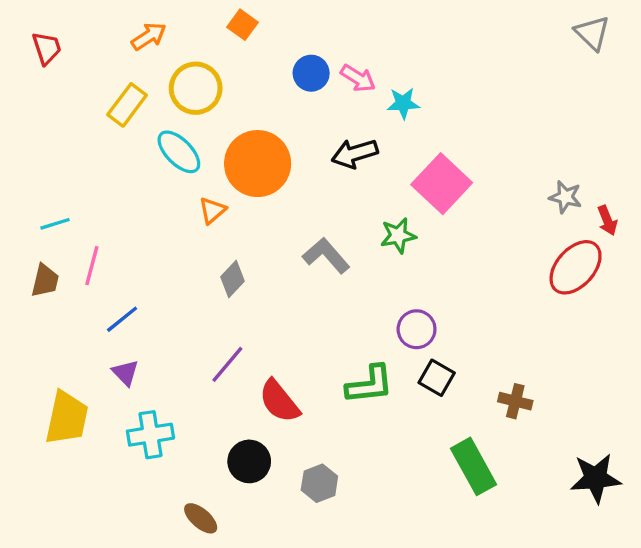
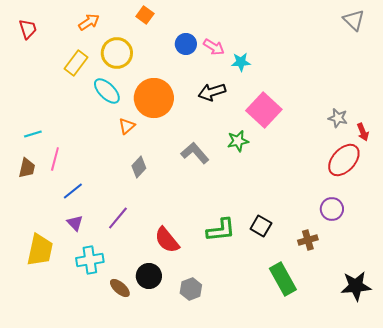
purple circle: (417, 329) -> (332, 209), moved
purple line: (227, 364) -> (118, 218), moved
brown cross: (515, 401) -> (308, 240), turned -30
brown ellipse: (201, 518) -> (120, 288), moved

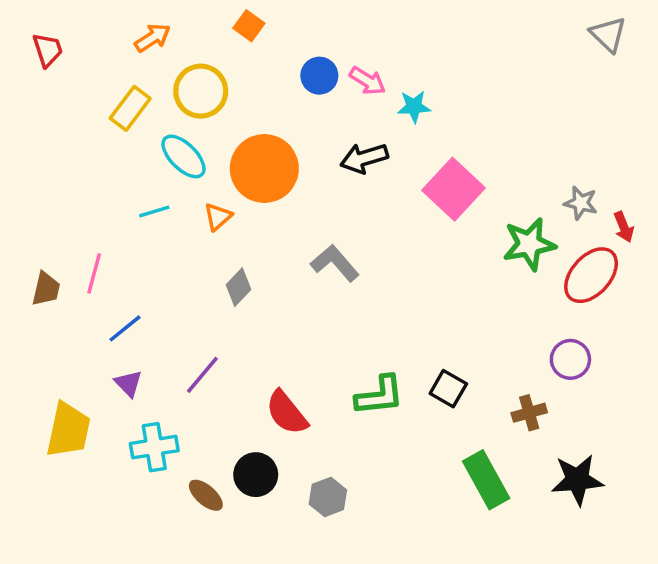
cyan line: (33, 134) -> (154, 211), moved
green star: (238, 141) -> (529, 244), moved, size x1.4
black star: (356, 286) -> (577, 480), moved

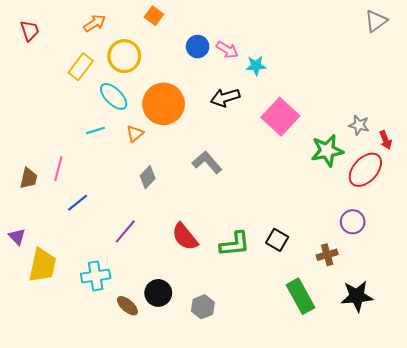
gray triangle: (608, 34) -> (376, 21), turned 40
purple triangle: (128, 383) -> (17, 237), moved
red semicircle: (287, 413) -> (185, 237), moved

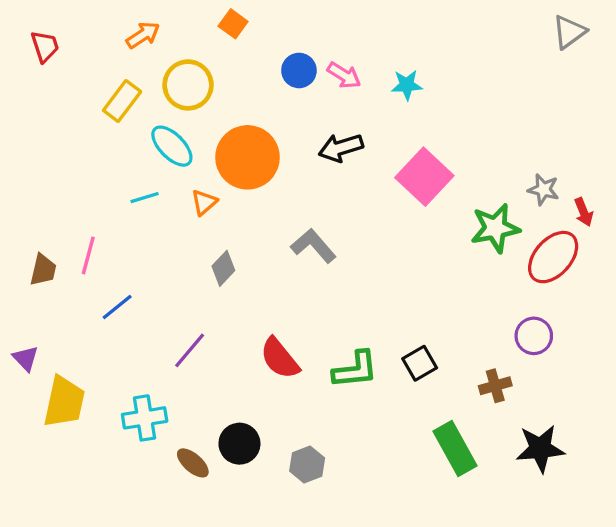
cyan star: (256, 66) -> (407, 85), moved
black square: (277, 240) -> (420, 363), turned 30

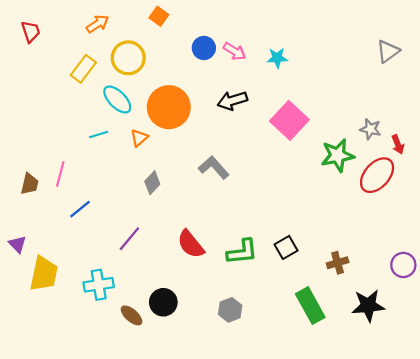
gray triangle: (569, 32) -> (388, 51), moved
purple circle: (534, 336) -> (403, 265), moved
gray hexagon: (307, 465) -> (230, 310), moved

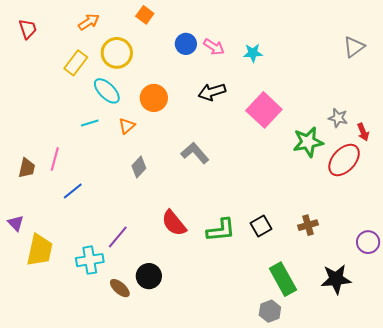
orange circle: (169, 107) -> (154, 98), size x0.7
purple line: (129, 239) -> (118, 237), moved
brown cross: (338, 263) -> (308, 225), moved
gray hexagon: (230, 310) -> (270, 311), moved

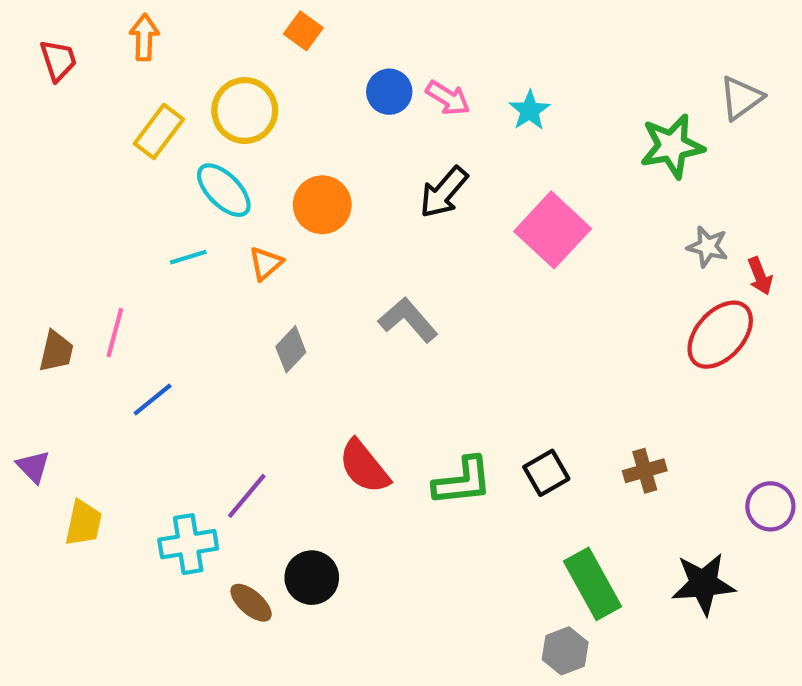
orange arrow: (89, 22) -> (144, 37), moved, turned -55
cyan star: (253, 53) -> (530, 111), turned -30
black arrow: (212, 92) -> (444, 192), turned -32
green star: (308, 142) -> (672, 146), moved
yellow trapezoid: (40, 250) -> (83, 523), size x0.7

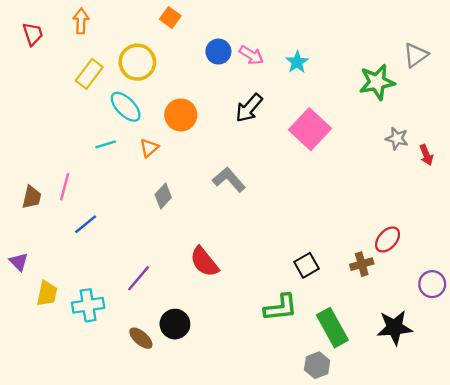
red ellipse: (720, 335) -> (388, 239), moved, size x0.7
green L-shape: (463, 481) -> (281, 308), moved
cyan cross: (188, 544) -> (88, 305), moved

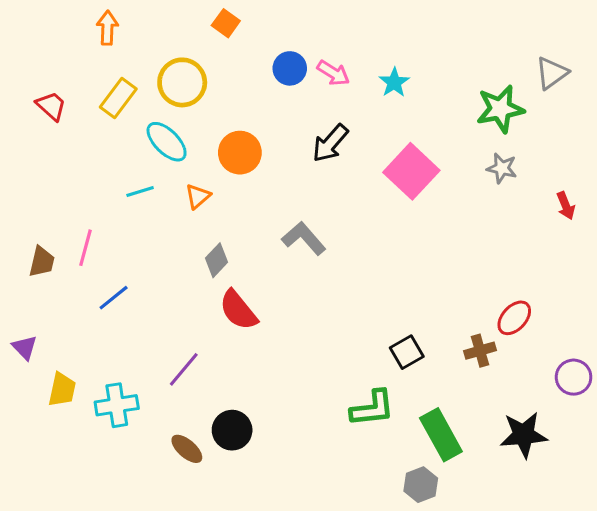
red trapezoid: (33, 34) -> (51, 106), moved, turned -30
gray star: (397, 138) -> (502, 168), moved
red semicircle: (204, 262) -> (238, 310), moved

